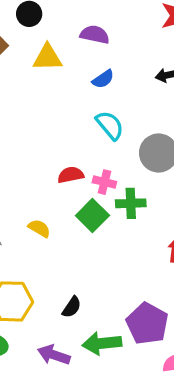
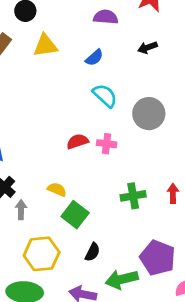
purple semicircle: (95, 35) -> (106, 17), moved
green cross: (131, 203) -> (133, 196), moved
green square: (92, 215) -> (75, 215), moved

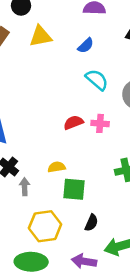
yellow semicircle: (57, 189) -> (57, 167), turned -30
green square: (75, 215) -> (74, 189), turned -30

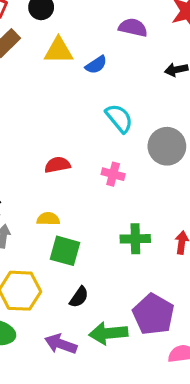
blue semicircle: (86, 46) -> (96, 65), moved
red semicircle: (73, 122) -> (57, 165), moved

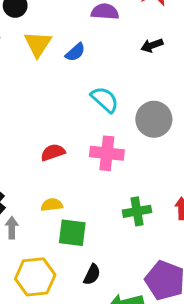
yellow triangle: (59, 51) -> (38, 44), turned -48
pink cross: (113, 174) -> (107, 153), size x1.5

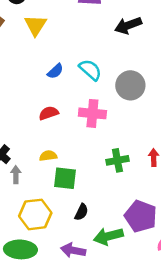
black arrow: (152, 45) -> (128, 25), size x1.5
blue semicircle: (75, 52) -> (55, 71), moved

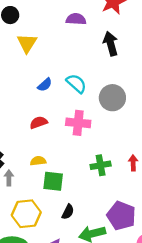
black arrow: (128, 25) -> (111, 44), turned 95

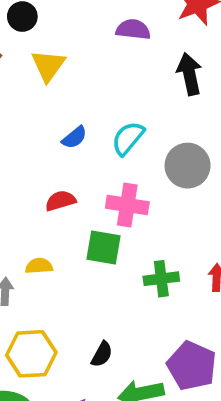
cyan semicircle: (76, 83) -> (128, 138), turned -95
yellow semicircle: (38, 161) -> (39, 266), moved
green square: (53, 181) -> (103, 247), moved

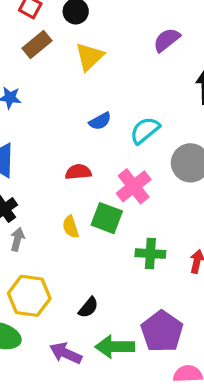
purple semicircle: (133, 29) -> (167, 40), turned -56
pink cross: (127, 205) -> (134, 186), turned 32
yellow semicircle: (39, 266) -> (71, 227), moved, turned -115

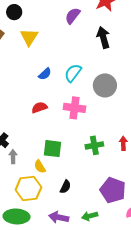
pink cross: (134, 186) -> (75, 108), turned -30
green square: (107, 218) -> (53, 149), moved
yellow semicircle: (71, 227) -> (40, 167), moved
green arrow: (115, 347) -> (90, 216), moved, size x0.7

